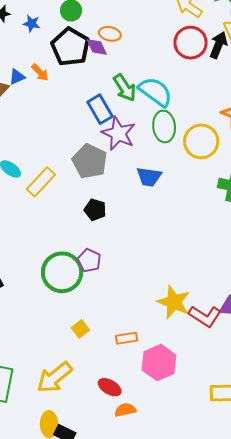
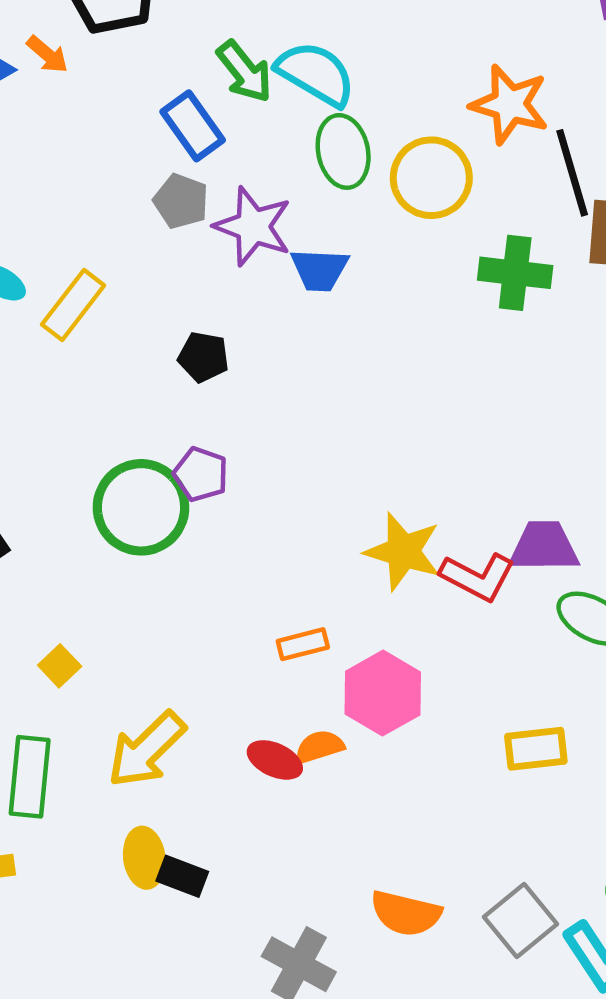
purple star: (118, 133) -> (253, 226), moved
gray pentagon: (90, 161) -> (181, 201), moved, size x0.7
yellow square: (80, 329) -> (60, 666), moved
orange semicircle: (125, 410) -> (319, 747), moved

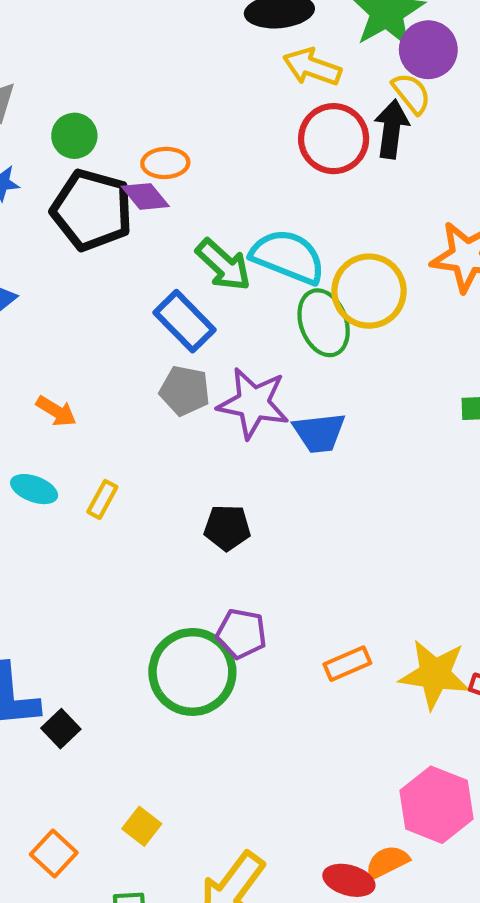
orange arrow: (47, 55) -> (56, 411), moved
yellow circle: (431, 178) -> (369, 291), moved
yellow rectangle: (73, 305) -> (102, 499), size x0.6
orange rectangle: (303, 644) -> (347, 664), moved

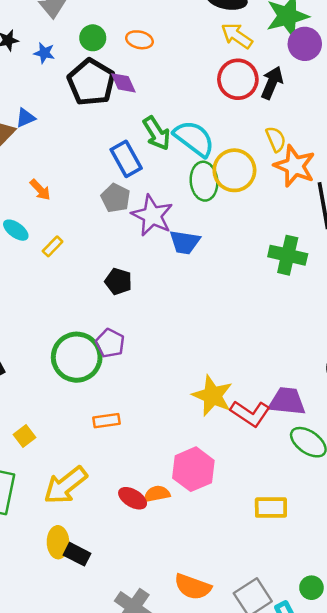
yellow semicircle: (411, 93) -> (276, 139), moved
orange ellipse: (165, 163) -> (139, 40), moved
orange rectangle: (347, 664) -> (106, 421), moved

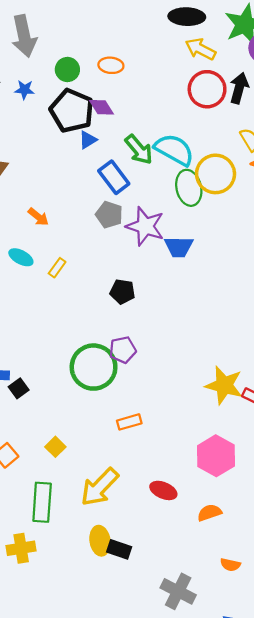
blue triangle: (26, 118) -> (88, 140), moved
purple pentagon: (110, 343) -> (123, 350), turned -30
orange semicircle: (157, 494) -> (209, 513), moved
orange semicircle: (193, 587) -> (230, 565), size x0.6

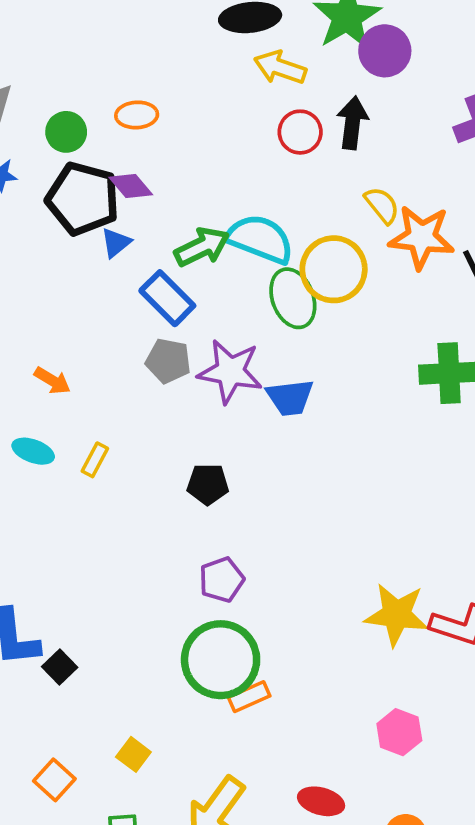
red circle: (207, 89) -> (300, 132), size x0.7
green arrow: (139, 150) -> (202, 247), turned -68
green circle: (94, 367) -> (221, 660), moved
pink hexagon: (216, 456) -> (399, 732), size x0.7

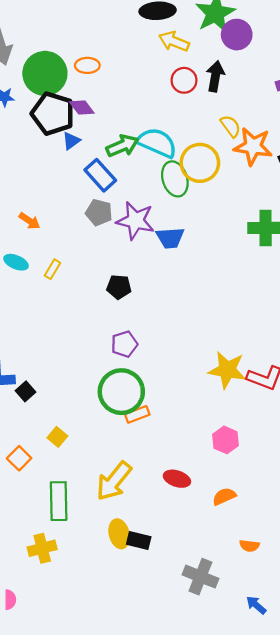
green circle: (66, 132) -> (45, 73), size x1.8
yellow square: (133, 754) -> (57, 437), moved

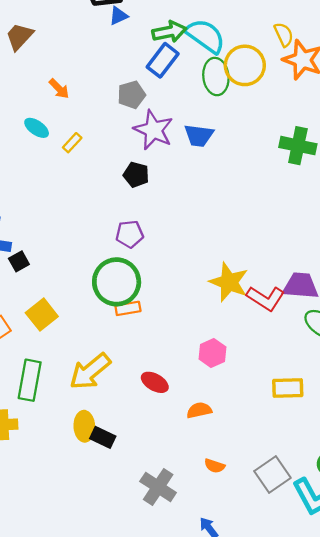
blue rectangle: (100, 175) -> (163, 60), moved, turned 68
gray pentagon: (99, 212) -> (131, 95), turned 30
purple star: (135, 221) -> (153, 130), moved
yellow square: (57, 437) -> (42, 315), size x1.5

